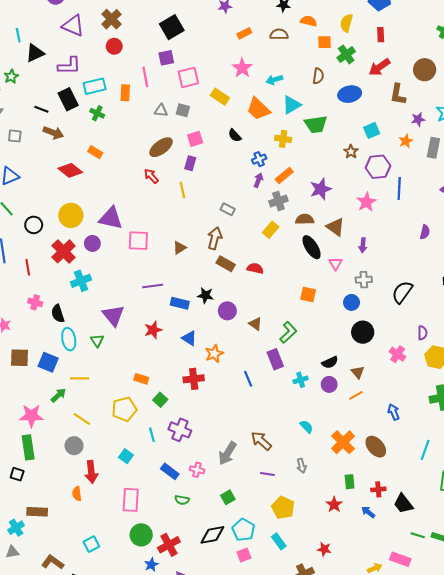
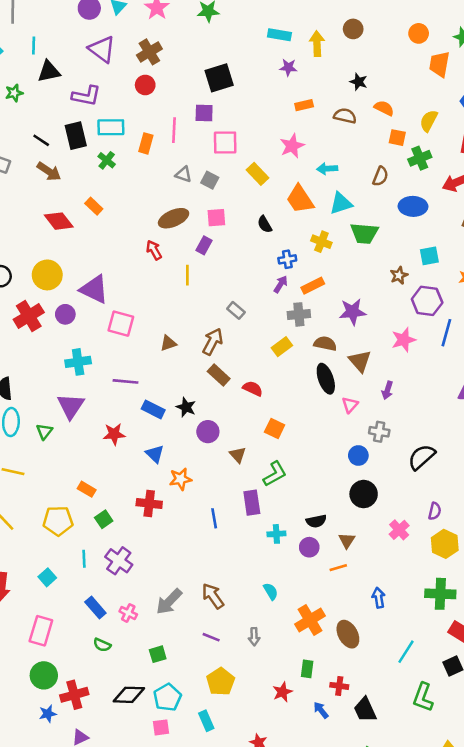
cyan cross: (81, 281) -> (78, 362), moved
orange square: (308, 295) -> (275, 429), moved

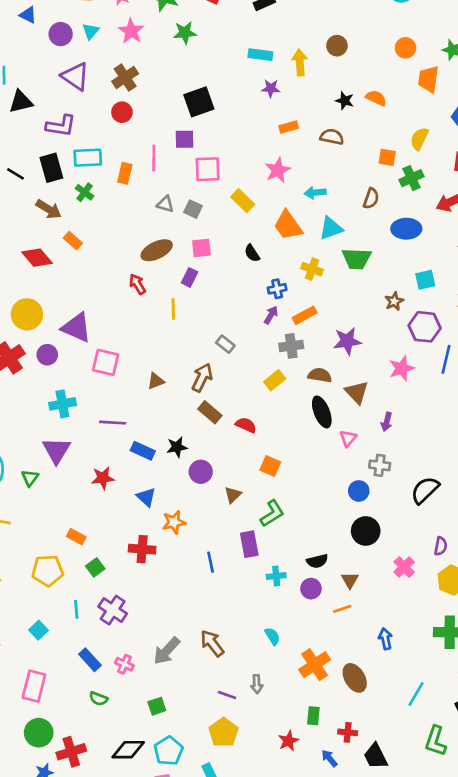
orange semicircle: (384, 108) -> (376, 98), moved
brown arrow: (49, 171) -> (49, 209), moved
black star: (186, 407) -> (177, 447), turned -30
brown triangle: (238, 455) -> (233, 495), turned 30
purple line: (211, 637) -> (227, 695), moved

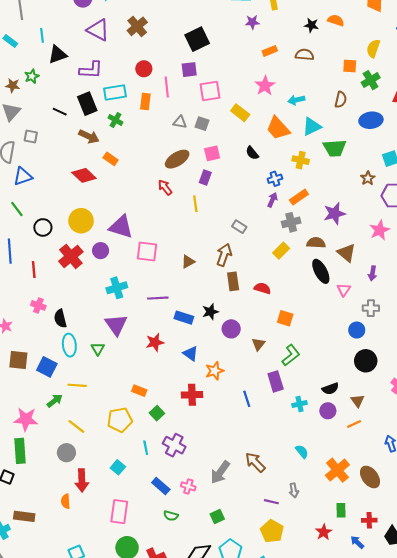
red circle: (122, 112) -> (144, 69), moved
brown rectangle: (210, 412) -> (233, 281), turned 48

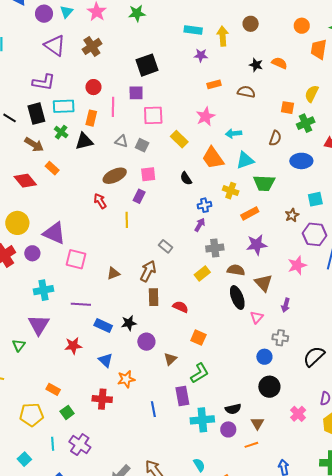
black triangle: (58, 55) -> (84, 141), moved
orange rectangle: (299, 197) -> (250, 213), moved
cyan cross: (299, 404) -> (202, 420), size x1.6

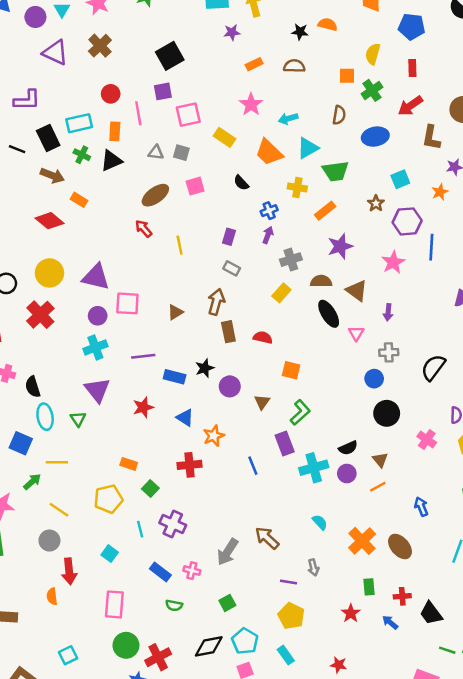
purple L-shape: (44, 82) -> (27, 100), moved
purple rectangle: (139, 196) -> (229, 237), moved
purple circle: (32, 253) -> (98, 316), moved

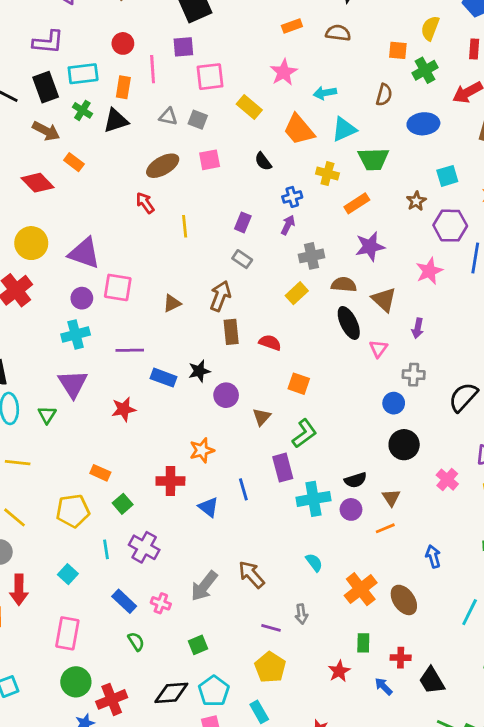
purple L-shape: (27, 100) -> (48, 42), moved
blue triangle: (185, 418) -> (209, 507), moved
green semicircle: (174, 605) -> (136, 641), turned -140

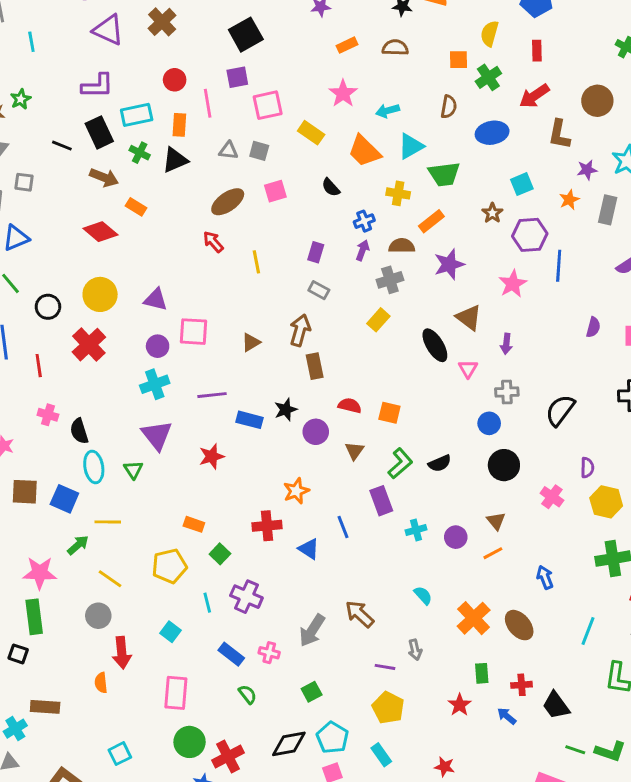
purple triangle: (84, 253) -> (156, 300), size x0.7
brown semicircle: (344, 285) -> (402, 246), moved
red semicircle: (270, 343) -> (350, 406), moved
black semicircle: (355, 480) -> (440, 463), moved
cyan cross: (313, 499) -> (416, 530), size x0.6

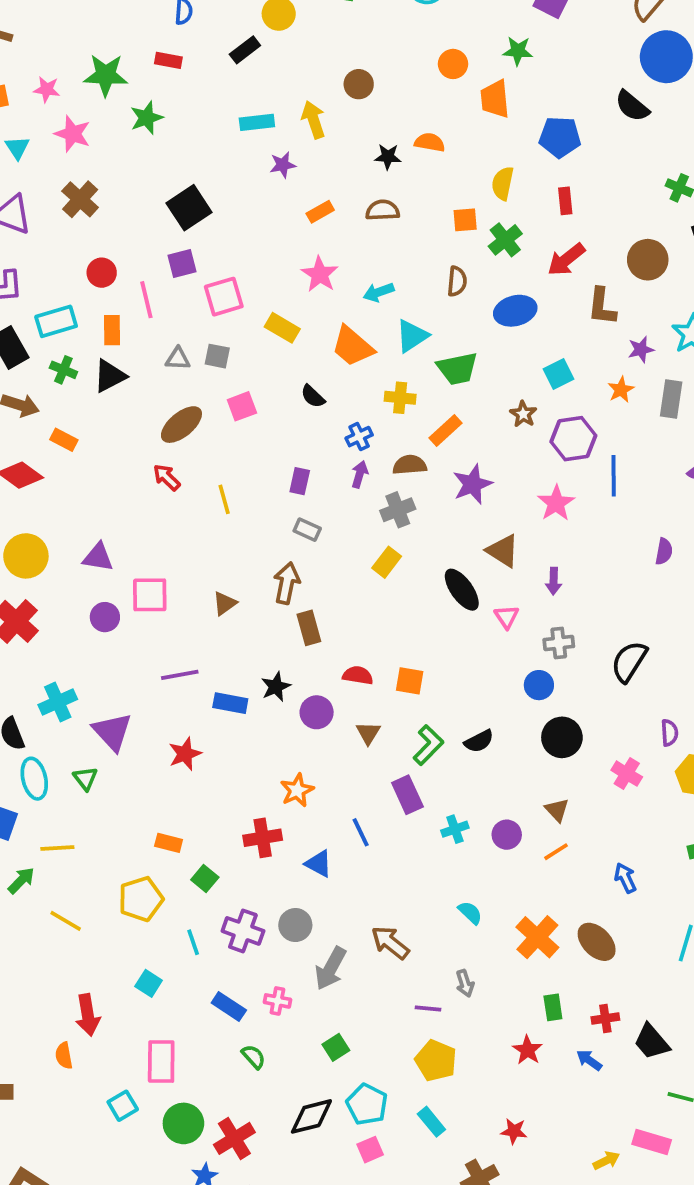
cyan cross: (155, 384) -> (58, 702), moved
gray circle: (98, 616) -> (295, 925), moved
cyan square: (120, 754) -> (123, 1106), moved

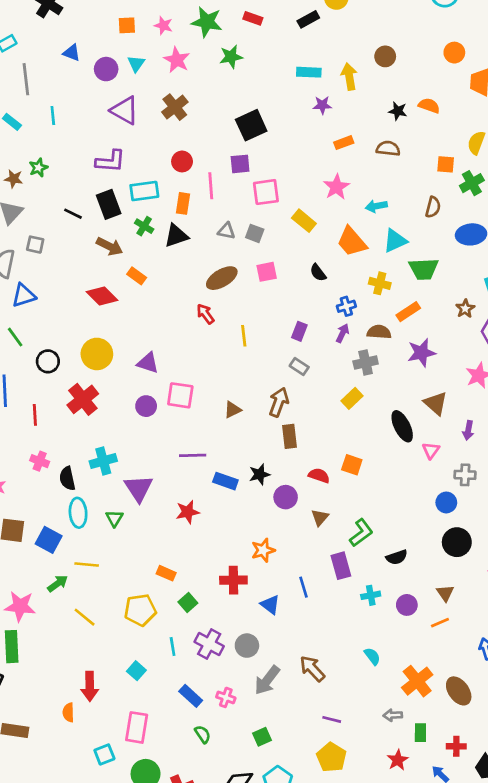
orange square: (410, 681) -> (352, 465), moved
black semicircle: (479, 741) -> (397, 557), moved
gray arrow: (465, 983) -> (393, 715), moved, turned 96

